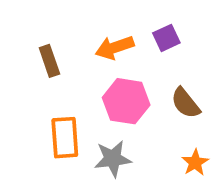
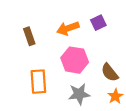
brown semicircle: (186, 103) -> (110, 72), moved
gray star: (113, 159) -> (79, 94), moved

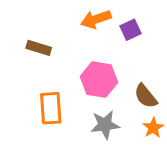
orange arrow: (68, 28) -> (96, 19), moved
brown rectangle: (29, 36) -> (39, 48), turned -54

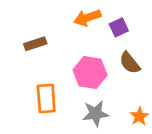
brown rectangle: (39, 48) -> (35, 44), turned -35
brown semicircle: (146, 96) -> (130, 63), moved

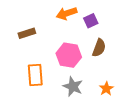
brown semicircle: (130, 63) -> (99, 48), turned -120
gray star: (95, 114) -> (73, 87), turned 30

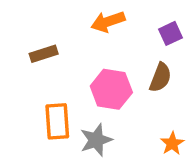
purple square: (91, 21) -> (171, 33), moved
gray star: (73, 87) -> (96, 140), moved, turned 30

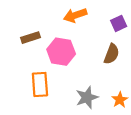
pink hexagon: (111, 89) -> (61, 52), moved
gray star: (96, 140) -> (87, 97), moved

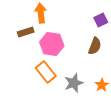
orange arrow: (75, 15) -> (41, 13), moved, turned 102
orange rectangle: (40, 85) -> (46, 72), moved, turned -35

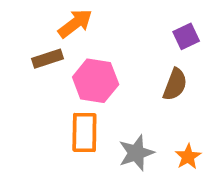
orange arrow: (41, 13) -> (75, 23), turned 60
orange rectangle: (46, 72) -> (84, 133), turned 40

